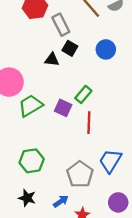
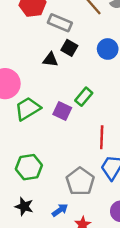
gray rectangle: (61, 25) -> (60, 23), turned -40
red line: (89, 123) -> (102, 137), moved

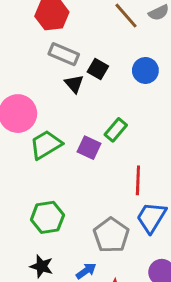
gray rectangle: (60, 23) -> (64, 54), moved
black triangle: (50, 60) -> (74, 84), turned 42

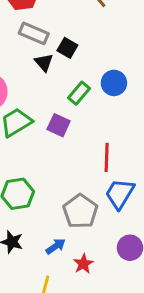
blue circle: (145, 70) -> (114, 83), moved
green rectangle: (116, 130) -> (79, 93), moved

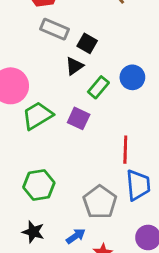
black triangle: (44, 63) -> (74, 66), moved, turned 36
blue trapezoid: (120, 194) -> (138, 185), turned 144

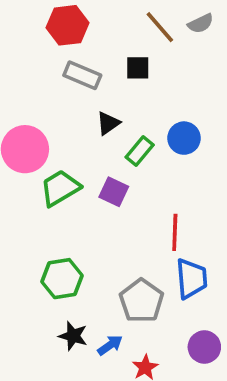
black square: (87, 43) -> (138, 68), moved, turned -30
black star: (33, 232) -> (73, 336), moved

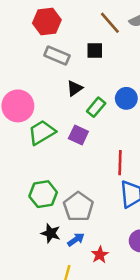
gray pentagon: (141, 301) -> (78, 207), moved

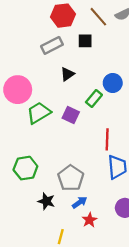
red hexagon: (47, 21) -> (63, 16), moved
gray rectangle: (57, 55) -> (52, 45), turned -50
green rectangle: (96, 107) -> (94, 98), moved
green hexagon: (43, 194) -> (25, 168), moved
blue arrow: (76, 240) -> (80, 202), moved

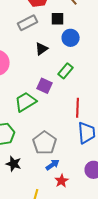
blue circle: (113, 83) -> (71, 38), moved
green trapezoid: (39, 113) -> (26, 102), moved
black star: (46, 201) -> (14, 164), moved

